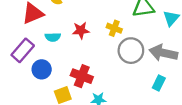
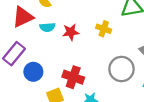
cyan semicircle: (53, 37) -> (47, 27), moved
gray circle: (131, 51) -> (121, 69), moved

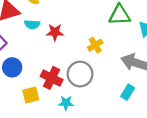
yellow cross: (104, 29) -> (95, 45), moved, turned 32
gray circle: (121, 69) -> (80, 74), moved

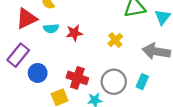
gray circle: (80, 74) -> (114, 82), moved
cyan rectangle: (128, 92) -> (142, 82), moved

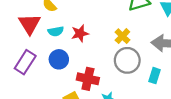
red triangle: (26, 19) -> (30, 24), turned -30
blue circle: (38, 73) -> (59, 59), moved
gray circle: (114, 82) -> (127, 60), moved

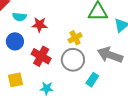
red cross: (88, 79) -> (41, 56), moved

